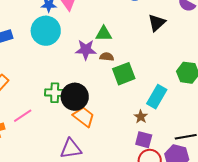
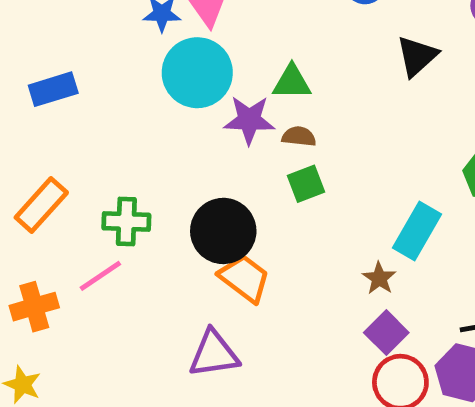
cyan circle: (46, 31) -> (197, 73), moved
green square: (124, 74) -> (306, 184), moved, size x0.7
green cross: (55, 93) -> (126, 222), moved
purple square: (144, 140) -> (386, 333), turned 30

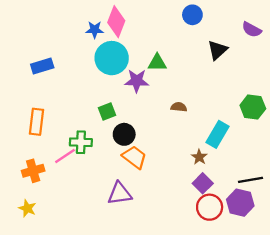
brown semicircle: (299, 136) -> (179, 107), moved
green square: (306, 184) -> (107, 112), moved
orange rectangle: (41, 205) -> (36, 122), turned -35
green cross: (126, 222) -> (81, 142), moved
black circle: (223, 231) -> (124, 134), size x0.7

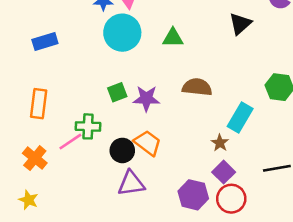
purple star: (137, 81) -> (146, 99), moved
brown semicircle: (179, 107) -> (197, 87), size x1.6
black circle: (124, 134) -> (122, 150), moved
orange cross: (33, 171) -> (35, 158), turned -35
purple hexagon: (240, 203) -> (193, 195), moved

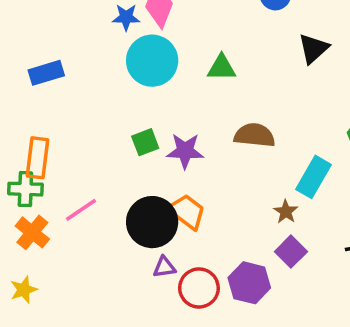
green cross: (88, 126) -> (25, 189), moved
black circle: (122, 150) -> (152, 222), size x1.5
purple triangle: (131, 183) -> (164, 267), size x0.6
red circle: (231, 199) -> (199, 288), moved
yellow star: (28, 200) -> (24, 290), turned 30

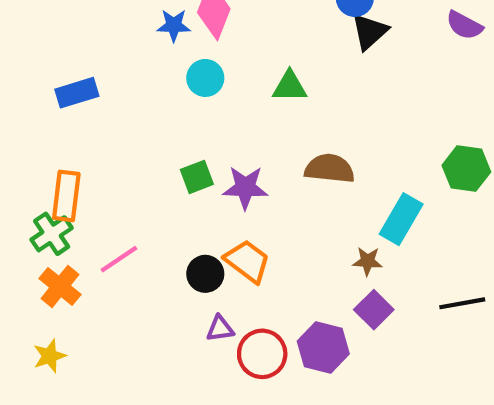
black triangle: (314, 48) -> (370, 32), moved
cyan circle: (152, 61) -> (205, 78), size x0.6
green cross: (25, 189) -> (52, 234), turned -36
brown star: (286, 212) -> (367, 261), turned -30
black circle: (152, 222) -> (205, 274), size x0.6

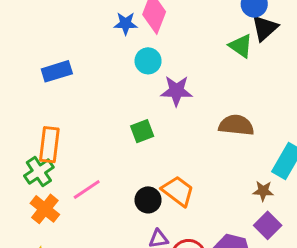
green triangle: (290, 86) -> (241, 46), moved, turned 35
purple star: (245, 187) -> (176, 91), moved

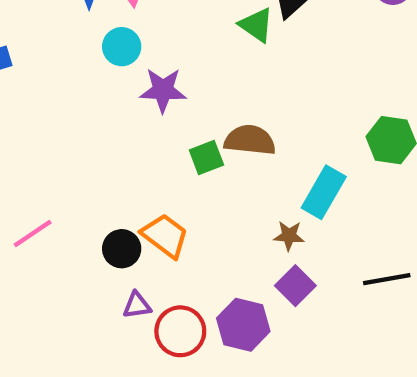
green square: (142, 131) -> (206, 157), moved

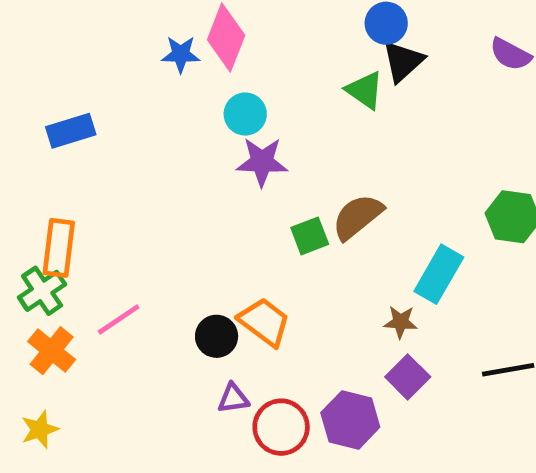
cyan circle: (122, 47) -> (245, 114), moved
brown semicircle: (250, 140) -> (358, 217), turned -45

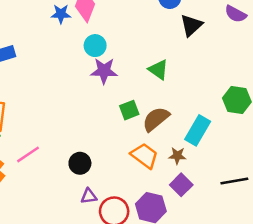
black triangle: (403, 61) -> (191, 25), moved
green triangle: (365, 90) -> (158, 70), moved
brown semicircle: (358, 217) -> (156, 119), moved
orange trapezoid: (264, 322) -> (144, 156), moved

